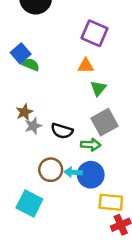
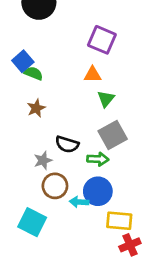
brown star: (24, 112) -> (36, 108), moved
gray star: (33, 126) -> (43, 160), moved
cyan arrow: (73, 172) -> (79, 202), moved

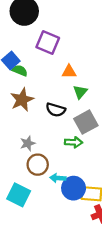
purple square: (102, 40) -> (48, 43), moved
brown star: (36, 108) -> (22, 100), size x1.5
black semicircle: (67, 144) -> (56, 110), moved
blue circle: (98, 191) -> (74, 188), moved

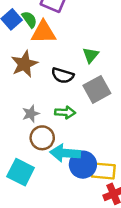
green semicircle: (20, 71) -> (29, 19), moved, turned 32
orange triangle: (69, 72) -> (43, 32), moved, size x1.5
green arrow: (74, 142) -> (65, 112), moved
cyan arrow: (58, 178) -> (65, 153), size x1.6

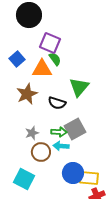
green semicircle: (29, 19) -> (55, 59), moved
green triangle: (91, 55) -> (79, 87), size x1.5
gray square: (97, 89) -> (75, 129), moved
cyan arrow: (65, 153) -> (61, 146), moved, size x0.7

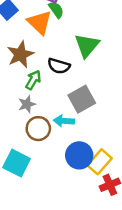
orange triangle: (42, 69) -> (40, 22), turned 45
green arrow: (59, 132) -> (33, 80), moved, turned -63
yellow rectangle: (89, 178) -> (100, 162), turned -54

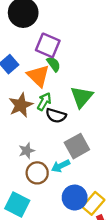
green arrow: (33, 80) -> (44, 102), moved
cyan arrow: (64, 121) -> (61, 166), turned -30

